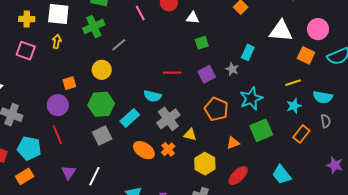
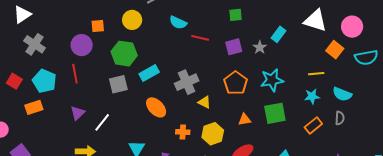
cyan semicircle: (153, 96) -> (178, 23), moved
orange cross: (168, 149) -> (183, 132), moved, turned 32

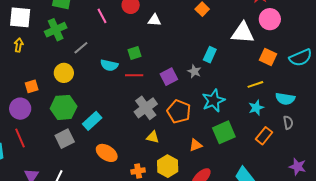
green square: (236, 15) -> (135, 53), moved
pink circle: (352, 27) -> (270, 19), moved
gray cross: (187, 82) -> (146, 108), moved

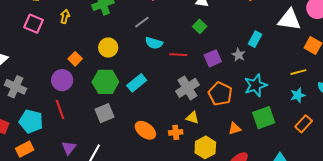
gray line: (81, 48) -> (142, 22), moved
green square: (135, 53) -> (200, 26), moved, turned -32
orange square: (32, 86) -> (75, 59), turned -32
cyan rectangle: (92, 121) -> (137, 83), moved
orange cross: (138, 171) -> (176, 132), moved

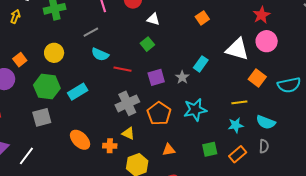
green square: (264, 118) -> (210, 149), moved, size x0.7

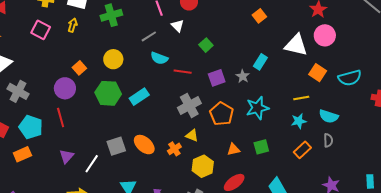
white triangle: (153, 19) -> (178, 26), moved, turned 32
gray square: (42, 117) -> (116, 146), moved
orange cross: (110, 146) -> (174, 149), turned -32
green square: (210, 149) -> (261, 147), moved

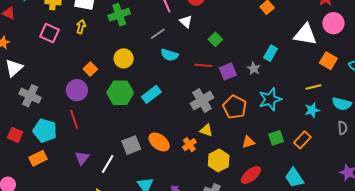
red line: (183, 72) -> (203, 65), moved
orange rectangle: (302, 150) -> (302, 140), moved

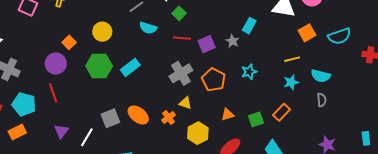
green square: (215, 39) -> (179, 13), moved
orange square: (328, 61) -> (307, 33), turned 30
cyan star: (270, 99) -> (249, 72), size x0.7
green square: (276, 138) -> (256, 119), moved

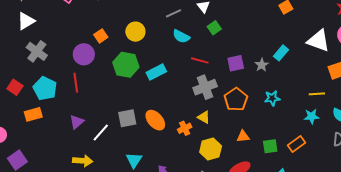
red line: (182, 38) -> (200, 60), moved

